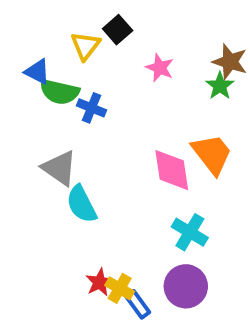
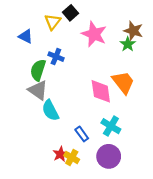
pink star: (160, 68) -> (94, 34), size x1.6
green semicircle: (59, 92) -> (38, 70), moved, turned 95
blue rectangle: (138, 304) -> (82, 134), moved

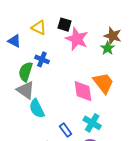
black square: (71, 13) -> (64, 25), moved, turned -32
yellow triangle: (53, 22) -> (39, 28), turned -42

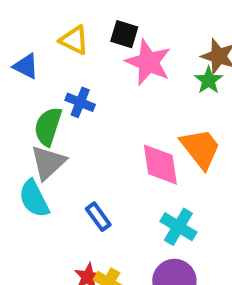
gray triangle: (26, 90) -> (48, 163), turned 42
cyan semicircle: (37, 109) -> (34, 199), moved
blue rectangle: (66, 130) -> (98, 217), moved

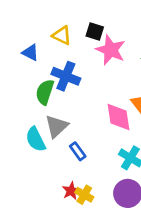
blue cross: (80, 102) -> (66, 76), size x1.5
gray triangle: (48, 163) -> (57, 126), moved

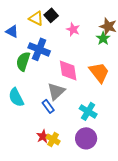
black square: (95, 31) -> (51, 15), moved, turned 32
pink star: (111, 50) -> (73, 29), size x0.6
pink diamond: (118, 117) -> (68, 70), moved
gray triangle: (57, 126) -> (56, 91), moved

